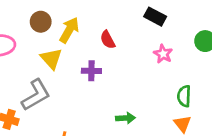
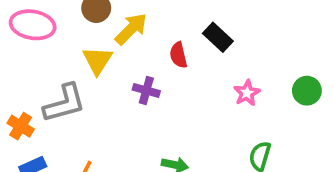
black rectangle: (155, 17) -> (218, 37), moved

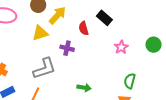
yellow triangle: (98, 60) -> (40, 33), turned 42
gray L-shape: (64, 103) -> (44, 69), moved

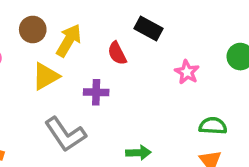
gray L-shape: (44, 69) -> (65, 134), turned 85
green semicircle: (130, 81) -> (213, 126), turned 91

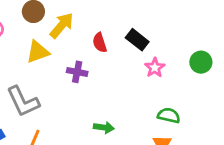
black rectangle: (149, 29) -> (137, 40), moved
gray L-shape: (65, 134) -> (23, 102), moved

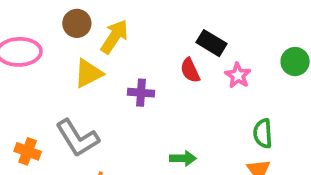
red semicircle: (100, 43) -> (190, 70), moved
green semicircle: (169, 115) -> (263, 133), turned -100

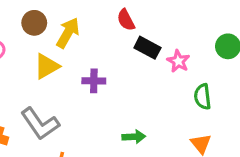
black rectangle: (212, 43) -> (147, 48), moved
red semicircle: (190, 70) -> (126, 20), moved
green semicircle: (263, 133) -> (203, 97), moved

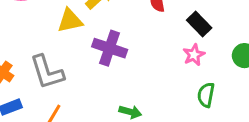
black rectangle: (147, 48) -> (199, 24), moved
purple cross: (94, 81) -> (110, 48), size x1.5

